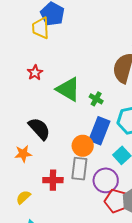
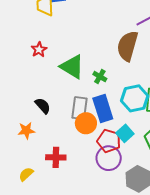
black semicircle: (39, 129) -> (43, 106), size x0.7
blue rectangle: (99, 131) -> (103, 108), turned -40
gray rectangle: (79, 169) -> (80, 108), moved
red pentagon: (116, 201) -> (109, 141), moved

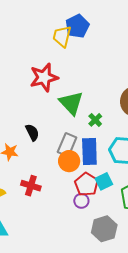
red star: (39, 50) -> (44, 77), size x1.8
purple circle: (109, 158) -> (81, 201), size x0.6

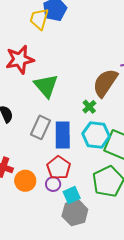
green cross: (95, 120) -> (89, 107), moved
orange circle: (69, 161) -> (25, 181), moved
cyan square: (104, 181) -> (72, 195), moved

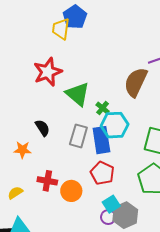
green cross: (89, 107) -> (103, 108), moved
cyan hexagon: (96, 135) -> (115, 125), moved
purple circle: (53, 184) -> (108, 217), moved
cyan square: (72, 195) -> (111, 204), moved

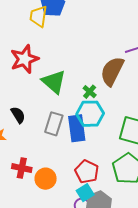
green cross: (103, 108) -> (90, 92), moved
red pentagon: (102, 173) -> (87, 172), moved

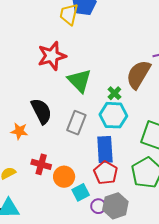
black semicircle: (18, 115) -> (41, 111), size x1.5
blue rectangle: (77, 128) -> (105, 150), moved
cyan square: (85, 193) -> (81, 192), moved

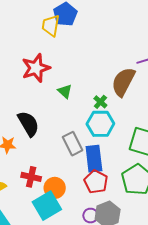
green triangle: (79, 81) -> (65, 91), size x0.6
gray rectangle: (76, 123) -> (73, 144), moved, turned -45
cyan square: (81, 192) -> (47, 206), moved, size x1.6

